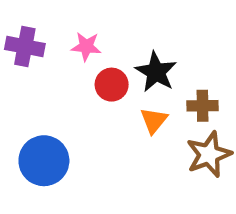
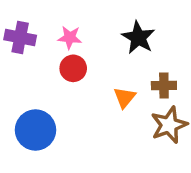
black star: (156, 72) -> (138, 38), moved
red circle: (112, 85) -> (73, 68), moved

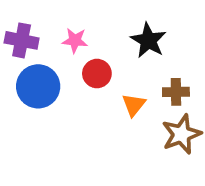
red circle: (73, 68) -> (97, 74), moved
blue circle: (36, 130) -> (38, 86), moved

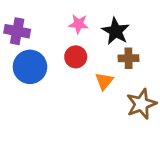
pink star: (75, 40) -> (79, 24), moved
brown cross: (176, 92) -> (129, 58), moved

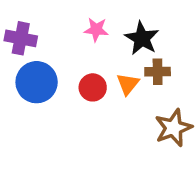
red circle: (76, 57) -> (93, 87), moved
orange triangle: (104, 81) -> (128, 84), moved

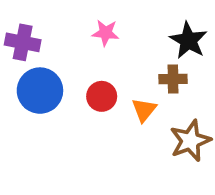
black star: (142, 38) -> (188, 40), moved
orange triangle: (128, 84) -> (144, 110), moved

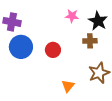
pink star: (106, 33) -> (72, 16), moved
orange triangle: (144, 110) -> (68, 86), moved

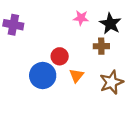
blue circle: (21, 47) -> (43, 75), moved
orange triangle: (68, 86) -> (77, 75), moved

